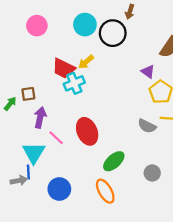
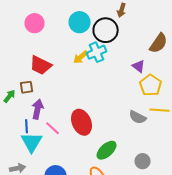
red trapezoid: (64, 68) -> (41, 65), moved
cyan cross: (74, 83) -> (97, 52), moved
blue line: (28, 172) -> (27, 126), moved

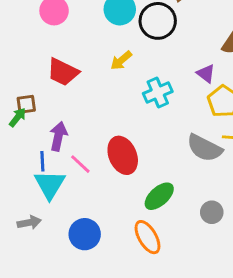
cyan cross: (97, 52) -> (158, 93), moved
brown square: (27, 87) -> (26, 104), moved
gray semicircle: (138, 117) -> (204, 148), size x1.4

